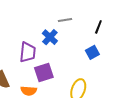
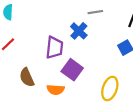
purple square: (44, 73) -> (72, 70), turned -36

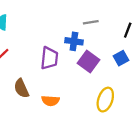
blue cross: (79, 31) -> (74, 41), turned -35
purple square: (72, 70) -> (89, 61), moved

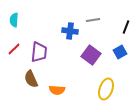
blue cross: (74, 41) -> (70, 31), moved
purple trapezoid: (49, 58) -> (39, 52), moved

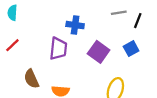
gray line: (93, 20) -> (119, 13), moved
purple trapezoid: (39, 52) -> (58, 49), moved

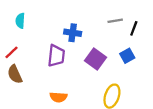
cyan semicircle: (12, 13) -> (20, 21), moved
brown semicircle: (31, 79) -> (15, 74), moved

